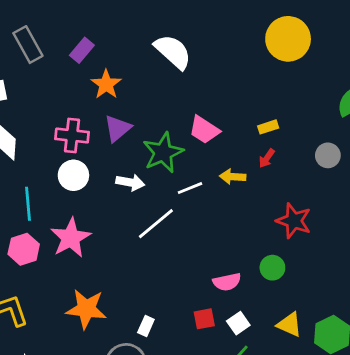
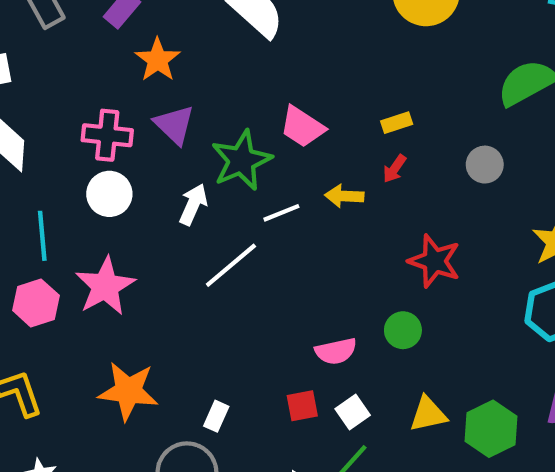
purple triangle: (118, 128) -> (174, 125), turned -36
white arrow: (130, 182) -> (193, 204), turned -76
yellow triangle: (289, 325) -> (428, 414), turned -36

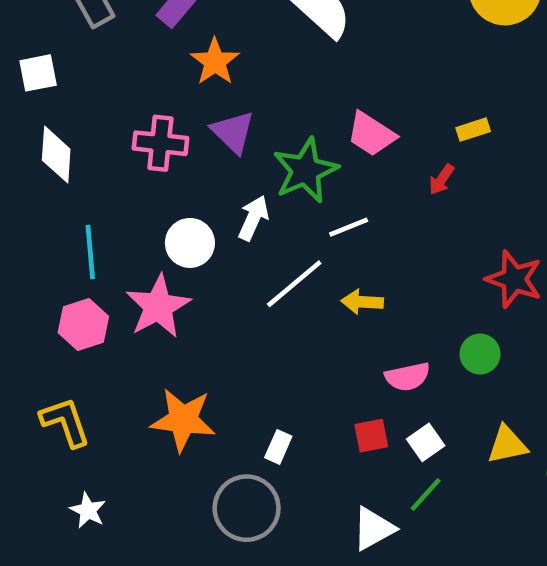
red arrow: (395, 169) -> (442, 179), moved
white circle: (109, 194) -> (190, 243), moved
yellow arrow: (344, 196) -> (362, 302), moved

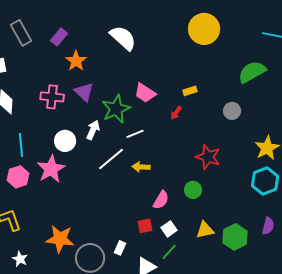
pink semicircle: (408, 377) -> (161, 200), turned -48
orange star: (183, 420) -> (60, 239), moved
white rectangle: (278, 447) -> (120, 248), moved

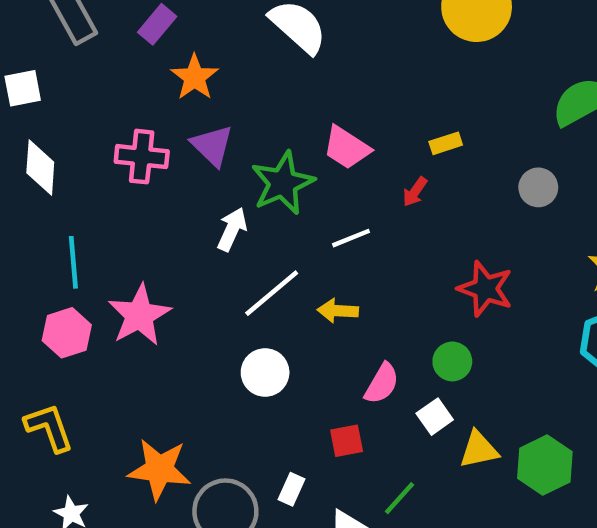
white line: (135, 134) -> (351, 238), moved
white circle: (65, 141) -> (265, 372), moved
white square: (169, 229) -> (435, 417), moved

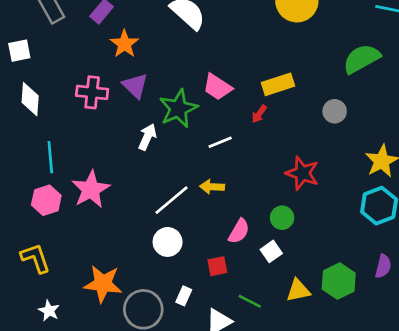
yellow rectangle: (446, 143) -> (278, 84), size x1.6
white line: (272, 293) -> (172, 200), moved
white circle: (265, 372) -> (168, 242), moved
yellow triangle: (479, 450) -> (298, 290), moved
green line: (399, 498) -> (250, 301), turned 75

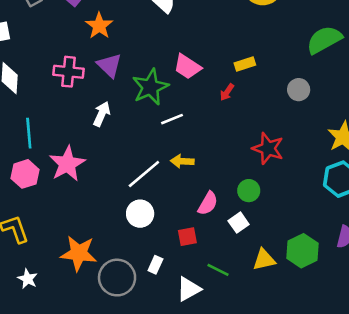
yellow rectangle: (278, 84) -> (245, 64), size x0.7
white arrow: (147, 137) -> (102, 114), moved
white line: (220, 142) -> (172, 119), moved

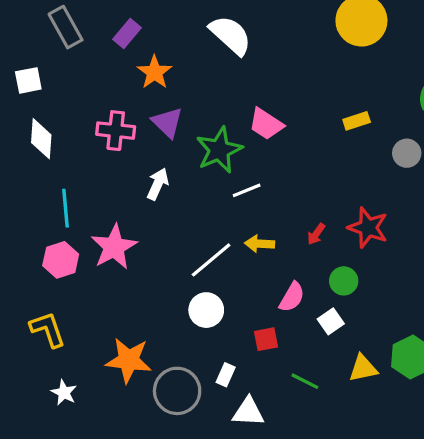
yellow rectangle: (245, 64) -> (357, 121), moved
red arrow: (227, 92) -> (316, 234), moved
white triangle: (189, 289) -> (248, 412), moved, turned 32

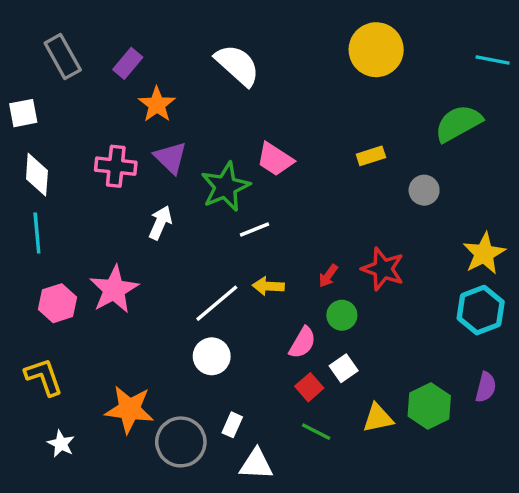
cyan line: (66, 208) -> (37, 233), moved
green circle: (344, 281) -> (342, 315), moved
red square: (266, 339) -> (309, 387), moved, turned -30

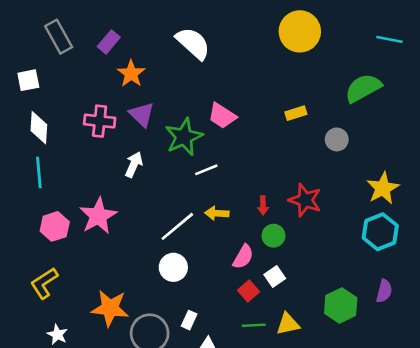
red arrow: (328, 276) -> (263, 205), turned -36
yellow L-shape: (44, 377) -> (44, 283), turned -104
yellow triangle: (378, 418) -> (288, 324), moved
green line: (316, 432) -> (254, 325), turned -30

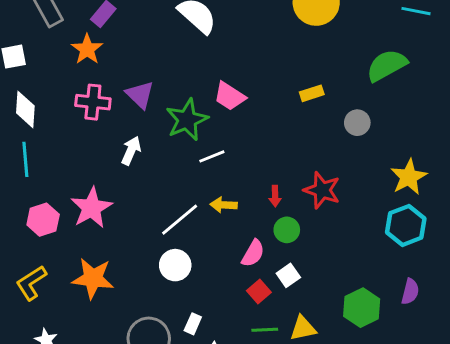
orange star: (131, 74) -> (87, 49), moved
orange star: (110, 308) -> (93, 278), moved

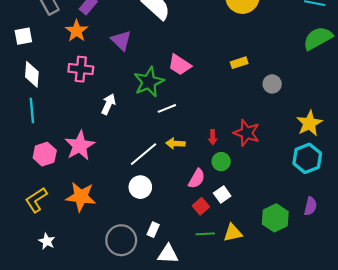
green semicircle: (387, 65) -> (318, 38), moved
purple triangle: (140, 95) -> (121, 40), moved

